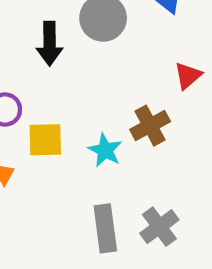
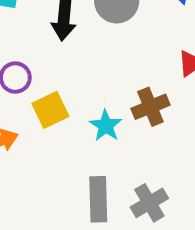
yellow square: (45, 140) -> (50, 110), turned -30

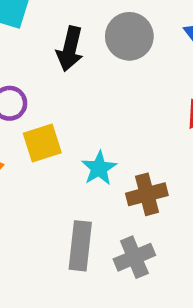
brown cross: (150, 107) -> (147, 194), moved

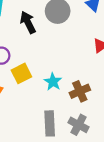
black arrow: (70, 49) -> (28, 22), turned 150
gray cross: (134, 257) -> (79, 125), turned -30

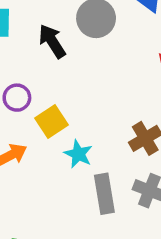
cyan star: (53, 82) -> (78, 154), moved

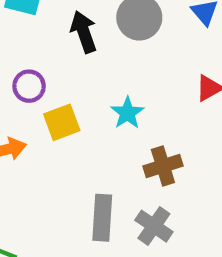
cyan star: (78, 154) -> (127, 113), moved

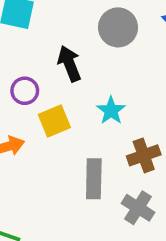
black arrow: (84, 32) -> (69, 64), moved
gray rectangle: (102, 218) -> (94, 179), moved

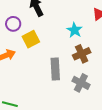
cyan star: (111, 111) -> (75, 30), moved

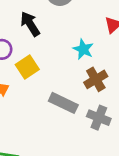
gray rectangle: (55, 69) -> (63, 103), turned -55

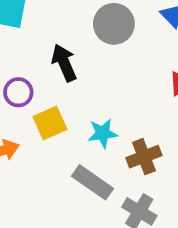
cyan star: (83, 49) -> (103, 133), moved, turned 30

